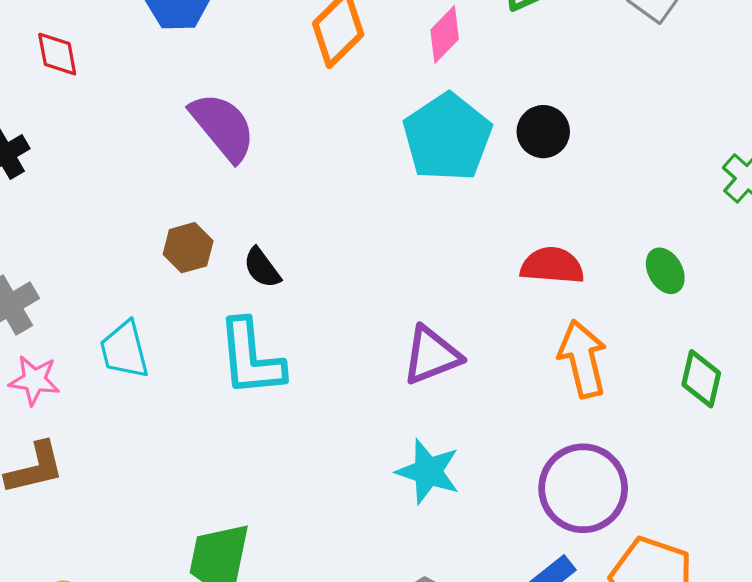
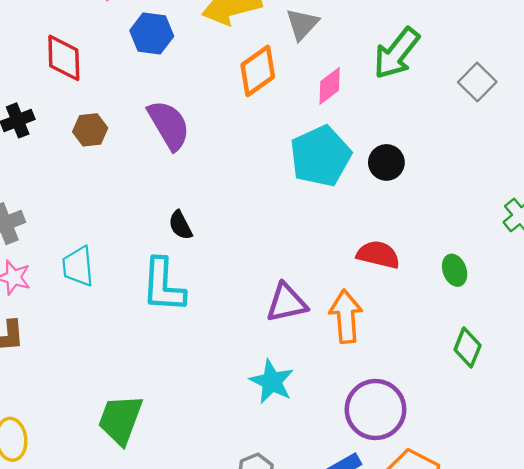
red diamond: (57, 54) -> (64, 58), size x1.4
brown hexagon: (188, 248) -> (90, 130), moved
orange arrow: (583, 359) -> (346, 316), moved

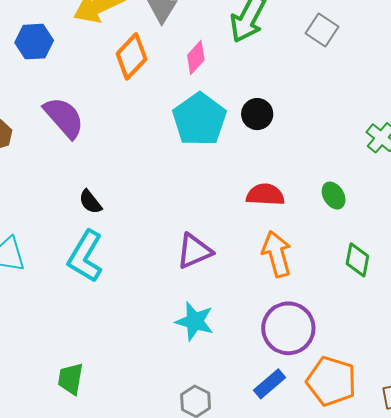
cyan L-shape: (163, 285) -> (85, 256), turned 38
orange arrow: (346, 316) -> (277, 254), moved
green trapezoid: (120, 420) -> (71, 379), size x0.7

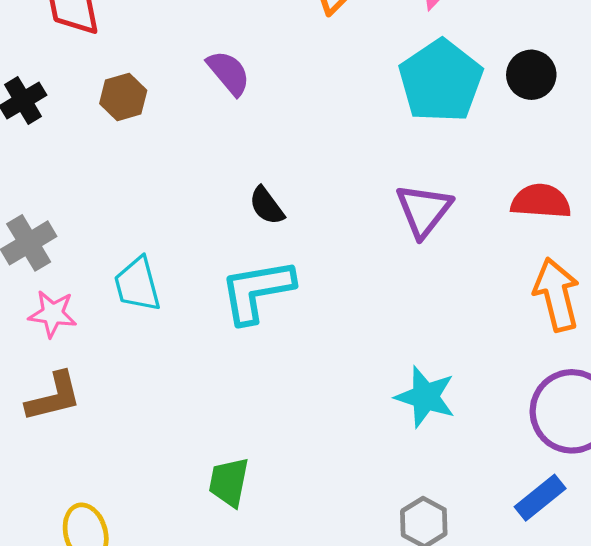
purple semicircle: (64, 118) -> (229, 73), size x0.7
purple triangle: (194, 251) -> (424, 210), moved, turned -30
cyan L-shape: (85, 256) -> (257, 291), turned 48

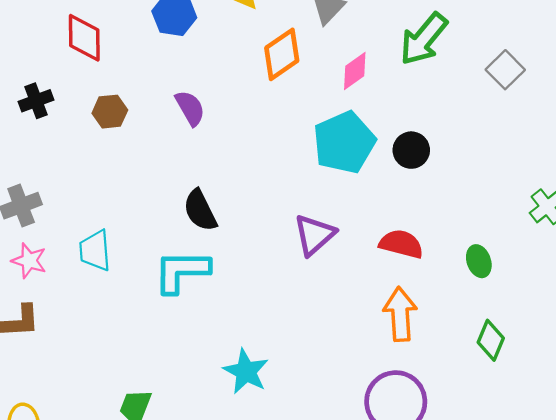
black semicircle: (267, 206) -> (200, 210), size x1.4
cyan star: (425, 397) -> (246, 371), moved

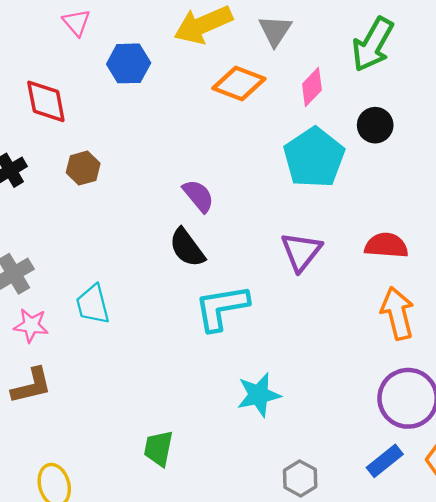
orange diamond: (282, 54) -> (239, 83), turned 66
purple semicircle: (190, 108) -> (198, 196), moved
black circle: (411, 150) -> (375, 125), moved
cyan L-shape: (182, 271) -> (222, 308), moved
cyan star: (246, 371) -> (259, 395), turned -30

